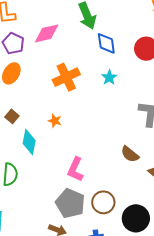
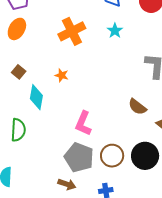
black circle: (136, 218) -> (145, 156), moved

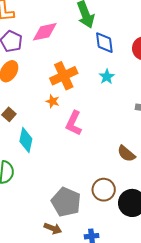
orange star: (62, 75) -> (53, 101), moved
pink L-shape: (83, 123) -> (74, 123), moved
brown circle: (112, 156) -> (104, 190), moved

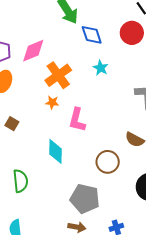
pink diamond: (45, 32) -> (33, 51), moved
cyan diamond: (26, 140) -> (55, 151), moved
brown circle: (104, 190) -> (108, 162), moved

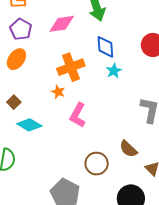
blue diamond: (92, 35) -> (105, 47), moved
pink diamond: (33, 51) -> (62, 24), moved
cyan diamond: (55, 151) -> (29, 125), moved, turned -75

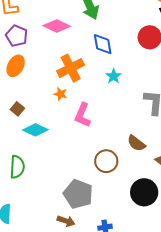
pink diamond: (62, 24) -> (57, 26), turned 40
cyan star: (114, 71) -> (114, 76), moved

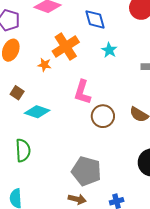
orange star: (60, 94) -> (44, 65), moved
brown circle: (106, 161) -> (103, 116), moved

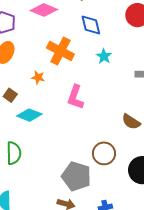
orange cross: (66, 47) -> (60, 51), turned -32
orange star: (44, 65) -> (38, 77), moved
brown circle: (103, 116) -> (104, 153), moved

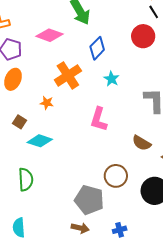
blue diamond: (91, 25) -> (97, 48), turned 60
orange cross: (60, 51) -> (68, 75), turned 32
pink L-shape: (75, 97) -> (99, 119), moved

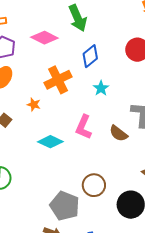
cyan diamond: (40, 141) -> (50, 142), moved
brown semicircle: (141, 143) -> (118, 133), moved

